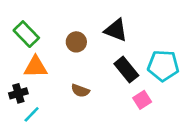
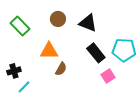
brown circle: (76, 42) -> (58, 19), moved
orange triangle: (36, 67) -> (49, 51), moved
brown semicircle: (80, 91) -> (61, 69), turned -80

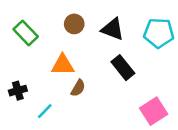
cyan pentagon: (124, 50) -> (159, 33), moved
pink square: (108, 76) -> (154, 111), moved, size x1.5
cyan line: (24, 87) -> (45, 111), moved

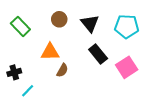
black triangle: (113, 29) -> (90, 23), turned 30
cyan line: (45, 111) -> (28, 91), moved
pink square: (154, 111) -> (127, 67), moved

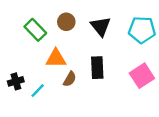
green rectangle: (20, 26) -> (35, 30), moved
black rectangle: (98, 54) -> (97, 68), moved, turned 36
cyan line: (28, 91) -> (38, 91), moved

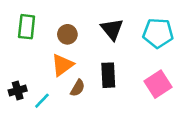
brown circle: (66, 22) -> (67, 34), moved
green rectangle: (35, 30) -> (27, 27), moved, turned 50
orange triangle: (56, 58) -> (62, 65), turned -35

